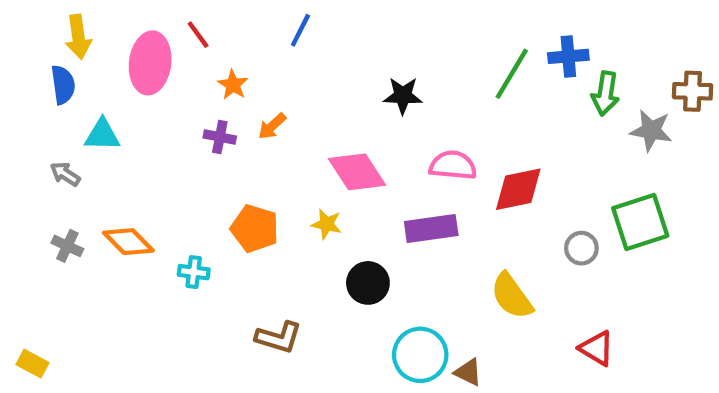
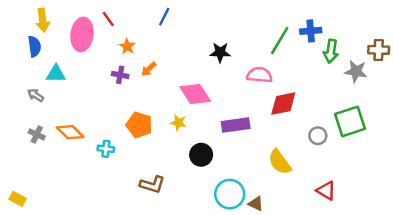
pink semicircle: (453, 165) -> (259, 75), moved

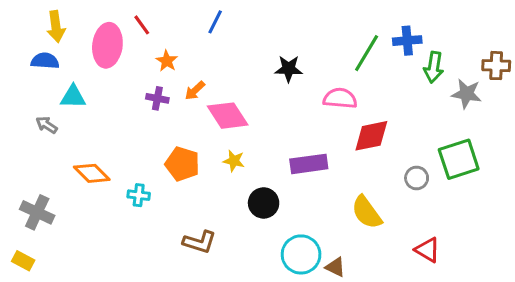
blue semicircle: (34, 46) -> (45, 61), turned -78
pink diamond: (195, 94) -> (228, 116), moved
gray cross: (37, 135) -> (37, 212), moved, size x1.5

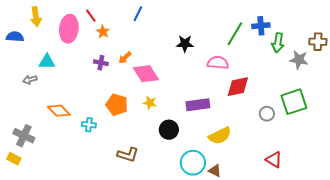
blue semicircle: (45, 61) -> (15, 37), moved
orange star: (167, 61) -> (103, 32), moved
gray arrow: (47, 125) -> (30, 80), turned -48
yellow semicircle: (367, 212) -> (220, 136), moved, turned -80
yellow rectangle: (23, 261) -> (14, 159), moved

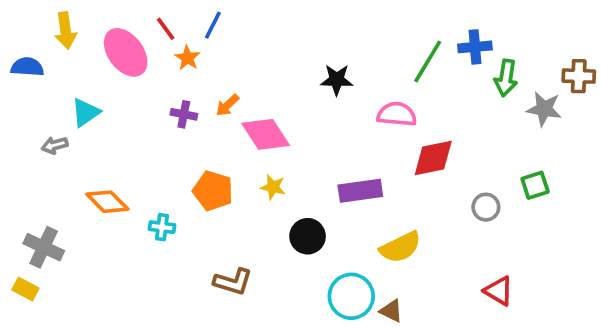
blue line: (138, 14) -> (213, 25), moved
pink ellipse: (69, 29) -> (126, 52), turned -44
cyan triangle: (47, 62) -> (86, 112), turned -36
green square: (294, 102) -> (535, 185), size x0.6

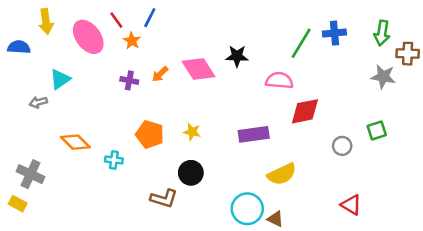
green arrow: (506, 78) -> (382, 33), moved
pink diamond: (266, 134) -> (199, 69), moved
black circle: (308, 236) -> (191, 173), moved

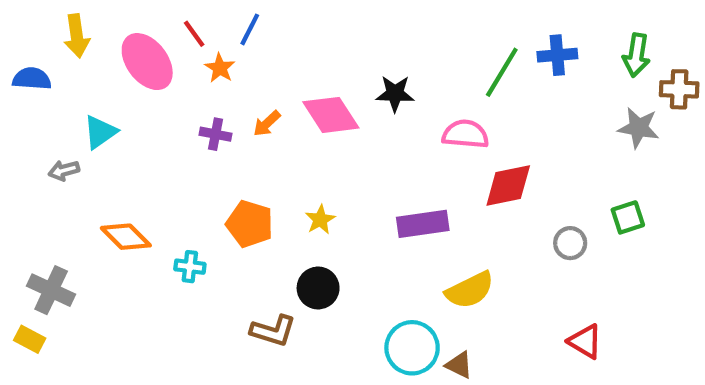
yellow star: (192, 132) -> (320, 220), turned 30

